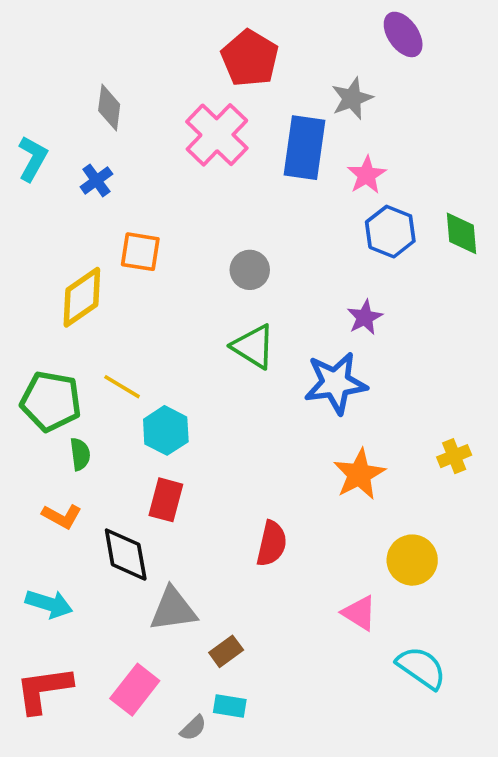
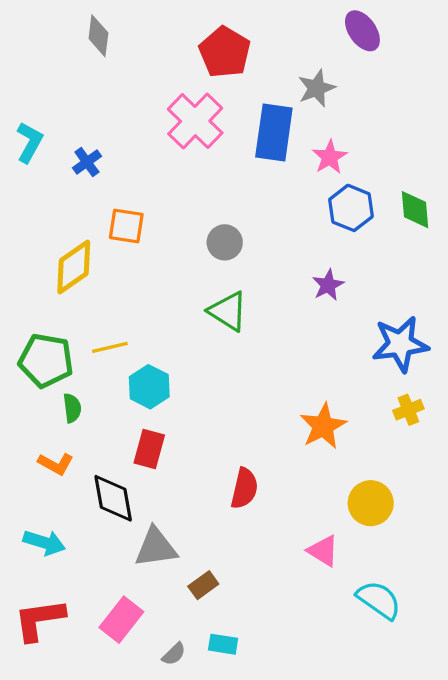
gray diamond: (109, 107) -> (98, 36), moved
blue star: (336, 383) -> (400, 344), moved
yellow line: (122, 387) -> (110, 347), turned -44
cyan rectangle: (230, 706) -> (223, 644), moved

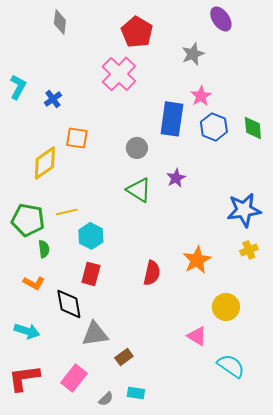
blue rectangle: (274, 132) -> (172, 119), moved
purple star: (328, 285) -> (176, 178), moved
red semicircle: (244, 488) -> (152, 273), moved

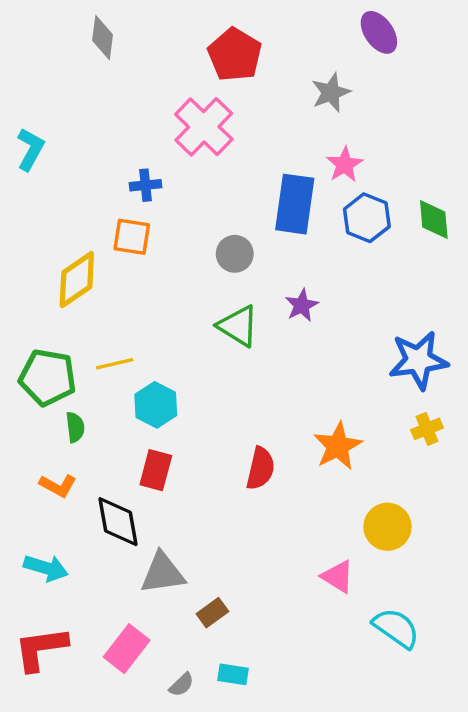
blue cross: (53, 99) -> (145, 185), moved, turned 30

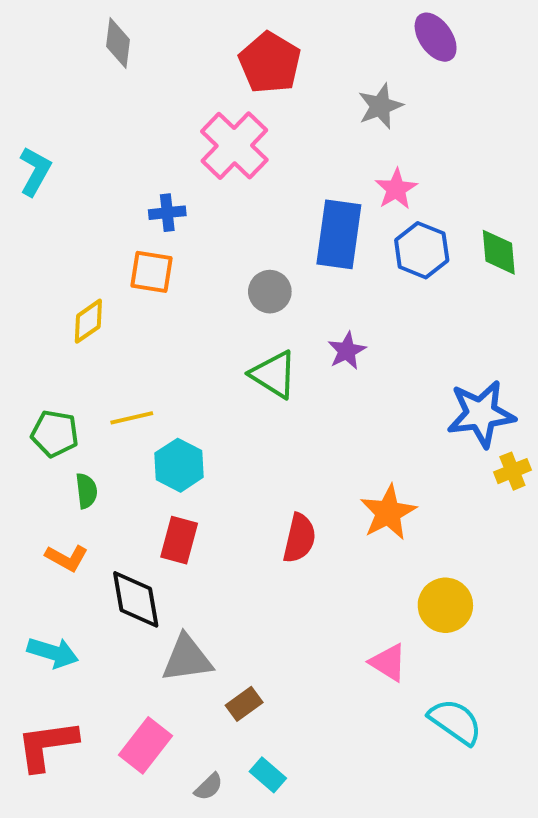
yellow diamond: (77, 280) -> (88, 321), size x0.7
green pentagon: (48, 377) -> (55, 434), size x0.7
yellow cross: (427, 429) -> (512, 471), moved
cyan rectangle: (233, 674) -> (268, 775), turned 32

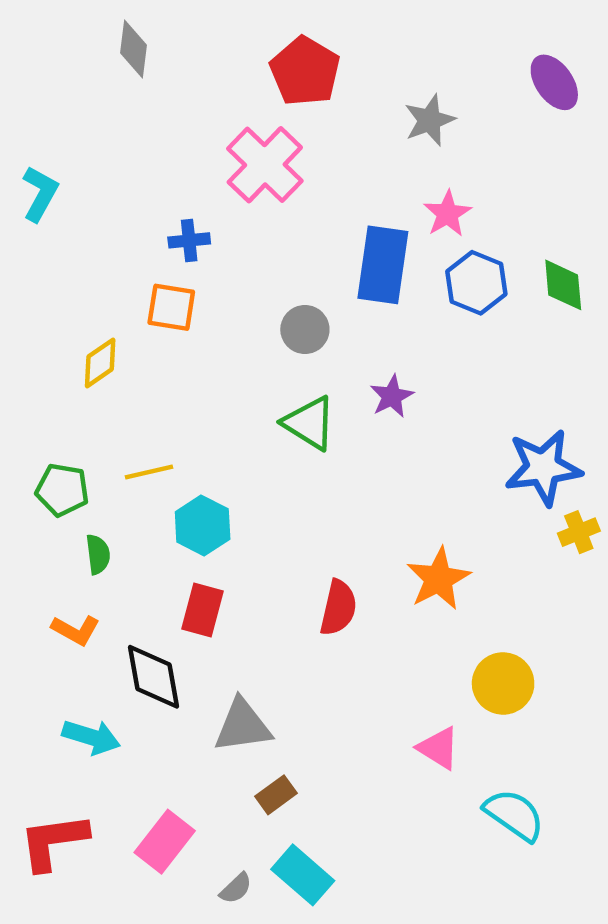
purple ellipse: (436, 37) -> (554, 82), moved
cyan arrow: (53, 653) -> (91, 737), moved
gray triangle: (187, 659) -> (243, 726), moved
cyan rectangle: (268, 775) -> (303, 875), size x1.5

